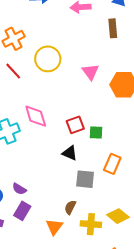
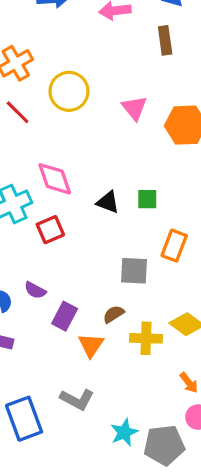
red square: (75, 125) -> (50, 230), moved
black triangle: (70, 153) -> (108, 202), moved
brown semicircle: (70, 207) -> (114, 314), turned 32
purple rectangle: (22, 211) -> (65, 316), moved

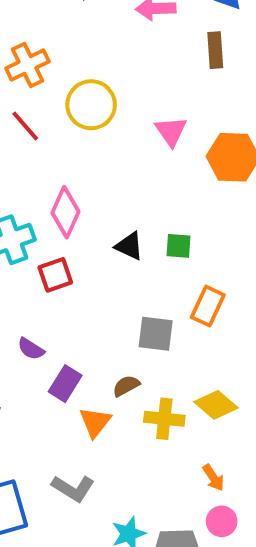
pink diamond: (55, 179) -> (65, 212), turned 39

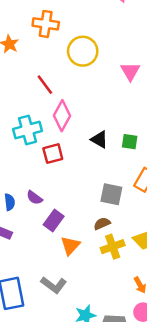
orange cross: (28, 65) -> (46, 24), turned 30
red line: (25, 126) -> (45, 85), moved
brown semicircle: (126, 386) -> (102, 224), moved
yellow cross: (164, 419) -> (113, 247), turned -30

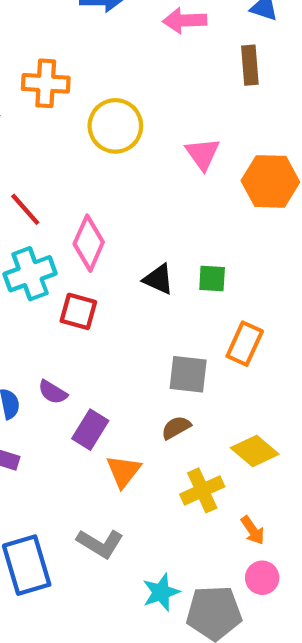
red line: (45, 85) -> (25, 209), moved
red square: (53, 154) -> (78, 311), turned 35
yellow cross: (113, 247) -> (202, 490), moved

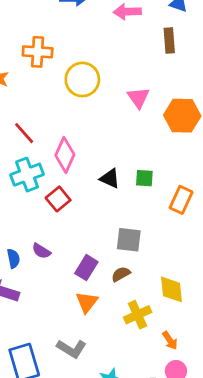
red square: (78, 311) -> (58, 199), turned 35
orange rectangle: (245, 344) -> (181, 200), moved
purple rectangle: (90, 430) -> (86, 268), moved
yellow diamond: (255, 451) -> (171, 289), turned 44

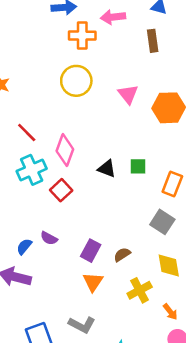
orange cross: (38, 52) -> (82, 36), moved
gray square: (129, 240) -> (162, 222), moved, turned 30
blue semicircle: (13, 258) -> (24, 247), turned -126

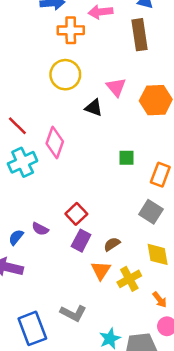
brown rectangle: (153, 41) -> (139, 35), size x1.4
black triangle: (107, 169) -> (94, 108), moved
red square: (61, 190) -> (76, 214), moved
orange triangle: (93, 282) -> (101, 270), moved

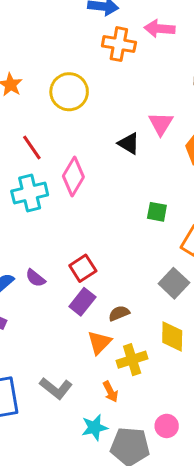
yellow circle: (65, 75) -> (69, 92), moved
orange arrow: (160, 300) -> (110, 392), moved

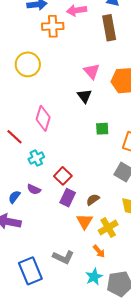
black triangle: (129, 143) -> (84, 96), moved, turned 35
red line: (32, 147) -> (15, 137), moved
cyan cross: (30, 193) -> (36, 158), moved, size x0.7

